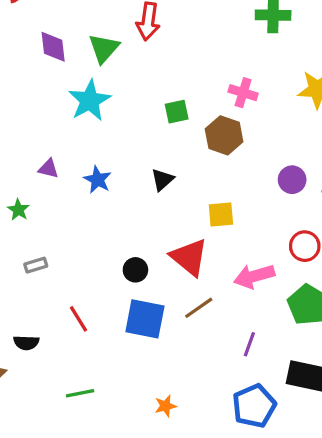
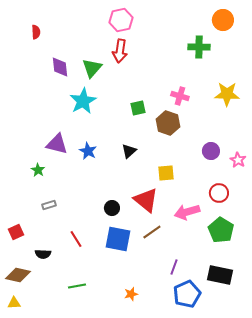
purple triangle: (48, 169) -> (57, 144), size x1.6
purple line: (249, 344) -> (174, 267), moved

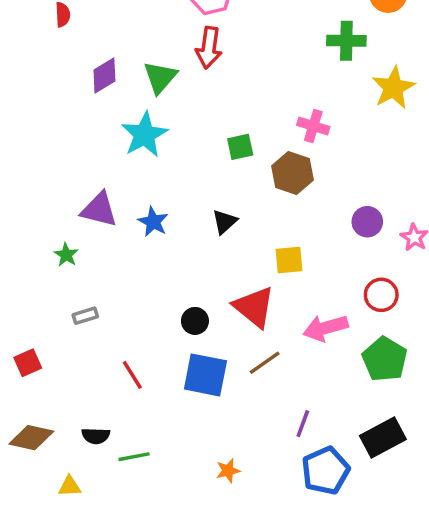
purple diamond: (60, 67) -> (104, 76), turned 65
yellow star: (227, 94) -> (393, 88), moved, turned -30
black semicircle: (43, 254) -> (96, 436), moved
black rectangle: (220, 275) -> (383, 438), turned -40
yellow triangle: (14, 303) -> (70, 486), moved

